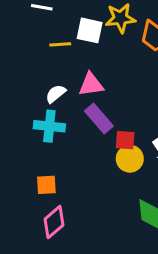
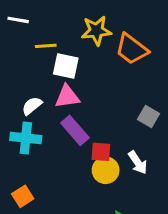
white square: (90, 30) -> (66, 66), moved
yellow line: (60, 44) -> (46, 46), moved
orange square: (46, 185) -> (23, 196), turned -30

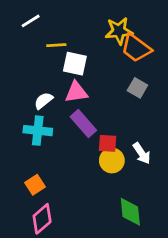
white line: (18, 20) -> (31, 21), turned -42
yellow star: (96, 31) -> (119, 31), moved
gray square: (149, 117) -> (137, 88), moved

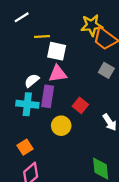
purple rectangle: (83, 123) -> (48, 96), moved, turned 50
red square: (108, 143) -> (80, 105), moved, turned 35
yellow circle: (112, 160) -> (61, 126), moved

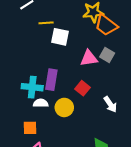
pink triangle: (58, 74) -> (89, 58), moved
white semicircle: (32, 81) -> (41, 103), moved, turned 40
orange square: (25, 147) -> (30, 128), turned 32

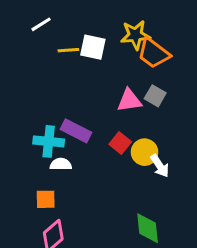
white square: (60, 37) -> (93, 47), moved
purple rectangle: (51, 80) -> (76, 131), turned -72
yellow circle: (64, 107) -> (145, 152), moved

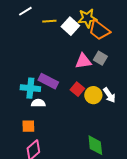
white square: (93, 47) -> (70, 26), moved, turned 30
yellow line: (68, 50) -> (49, 21), moved
white arrow: (160, 166) -> (109, 95), moved

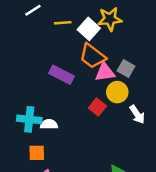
orange trapezoid: (99, 30) -> (92, 56), moved
purple rectangle: (48, 81) -> (61, 75), moved
cyan cross: (30, 88) -> (29, 119), moved
yellow circle: (93, 95) -> (117, 92), moved

